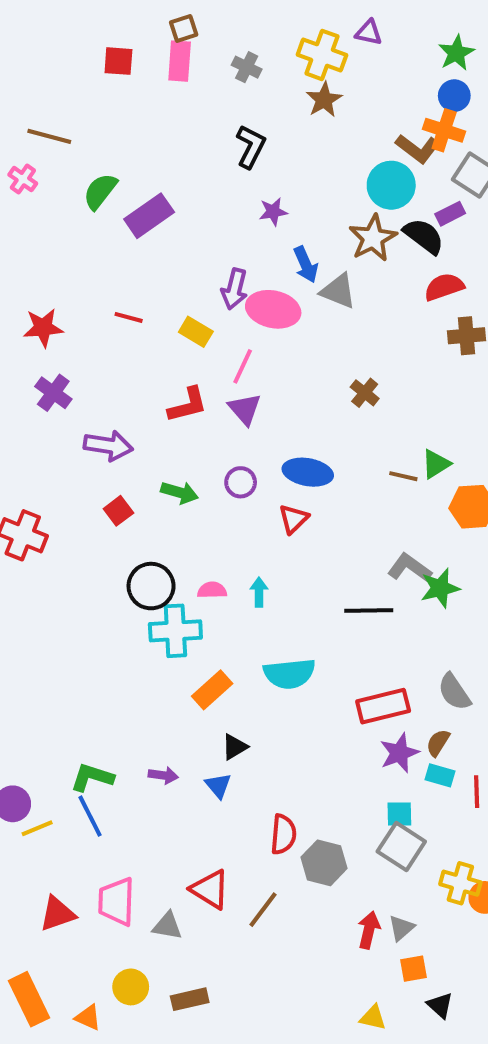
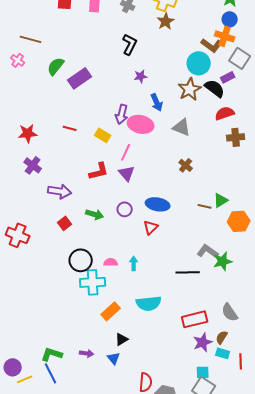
gray triangle: (338, 291) -> (182, 127), moved

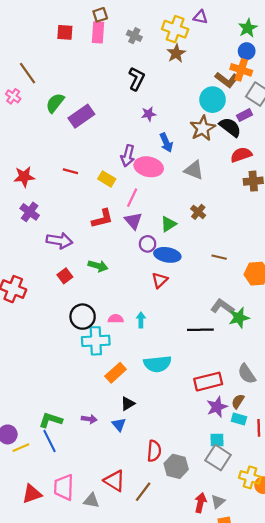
brown line: (31, 39) -> (27, 73), turned 40
green triangle: (221, 200) -> (168, 224), moved
purple circle: (125, 209) -> (148, 244), moved

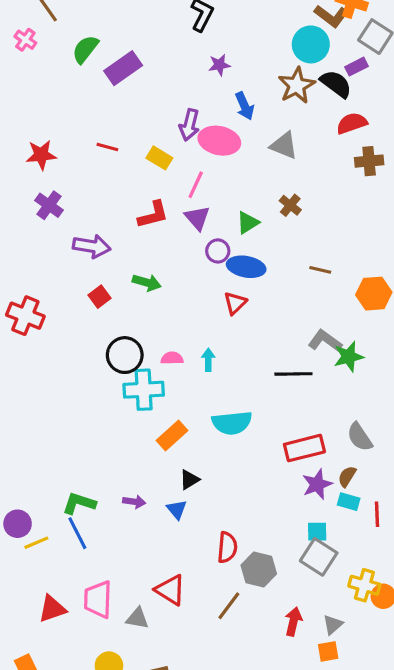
brown line: (143, 492) -> (229, 606), moved
gray triangle: (218, 502) -> (333, 625), moved

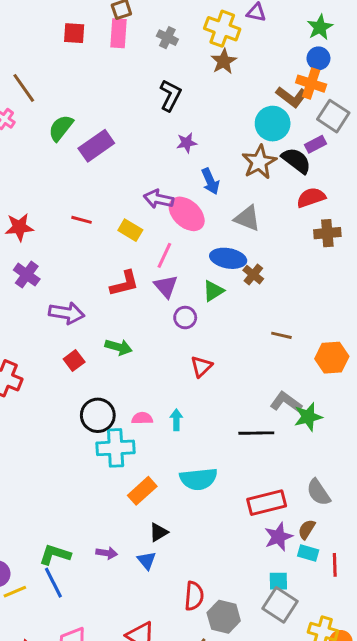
purple arrow: (189, 125) -> (159, 199), turned 88
pink ellipse: (219, 141) -> (187, 214), turned 30
blue ellipse: (246, 267) -> (228, 258), moved

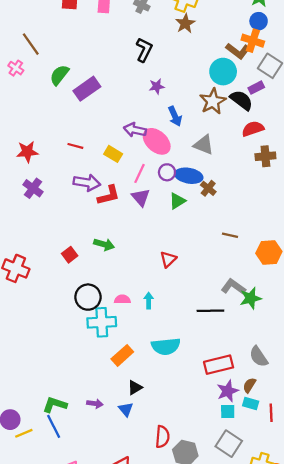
purple arrow: (67, 313) -> (87, 183), moved
purple circle: (185, 318) -> (167, 172), moved
cyan square: (278, 581) -> (228, 412), moved

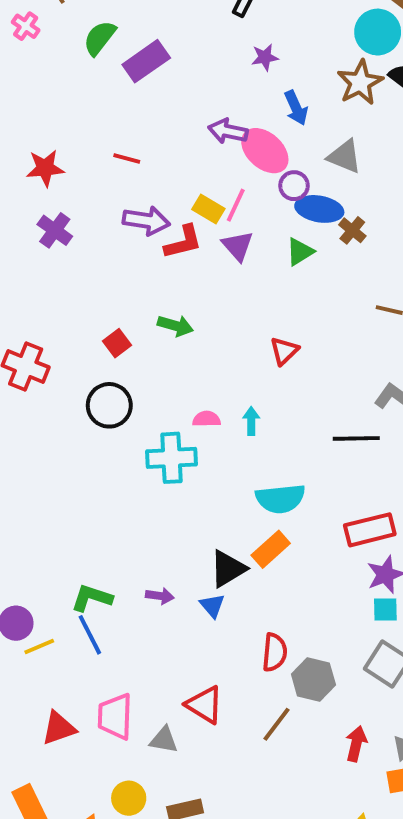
yellow rectangle: (113, 154) -> (208, 209), moved
purple circle: (167, 172) -> (294, 186), moved
black circle: (88, 297) -> (109, 405), moved
orange rectangle: (122, 355) -> (271, 549), moved
black triangle: (135, 388) -> (228, 569), size x1.5

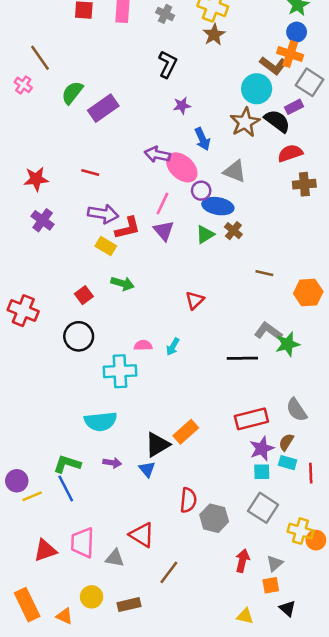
yellow rectangle: (208, 209) -> (106, 246), moved
brown cross: (352, 230) -> (233, 231), moved
cyan arrow: (251, 421) -> (173, 347), turned -150
cyan semicircle: (280, 499) -> (101, 421), moved
brown line: (276, 724) -> (169, 572), moved

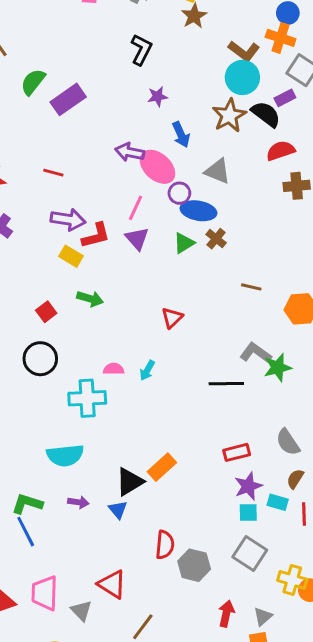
brown L-shape: (273, 66) -> (244, 51), moved
red rectangle: (251, 419) -> (237, 452), size x0.7
brown semicircle: (286, 442) -> (295, 479), moved
gray triangle: (115, 558) -> (81, 611), turned 36

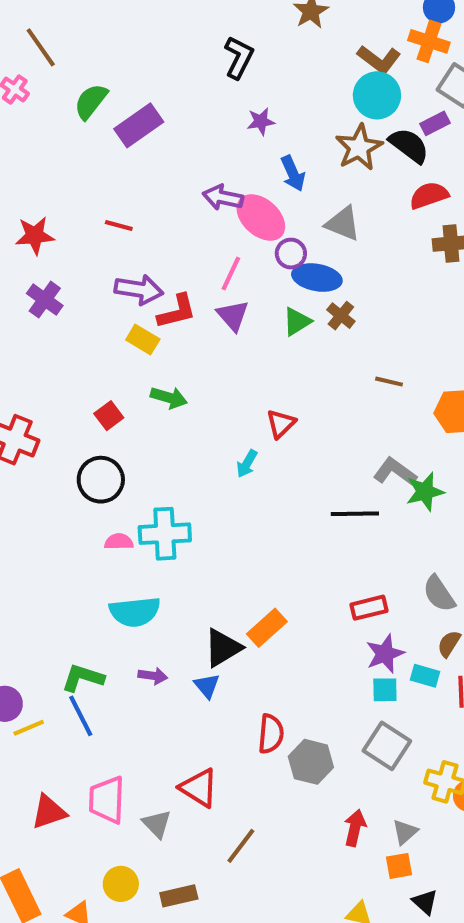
pink semicircle: (114, 369) -> (119, 542), moved
cyan arrow: (147, 370) -> (247, 464), moved

